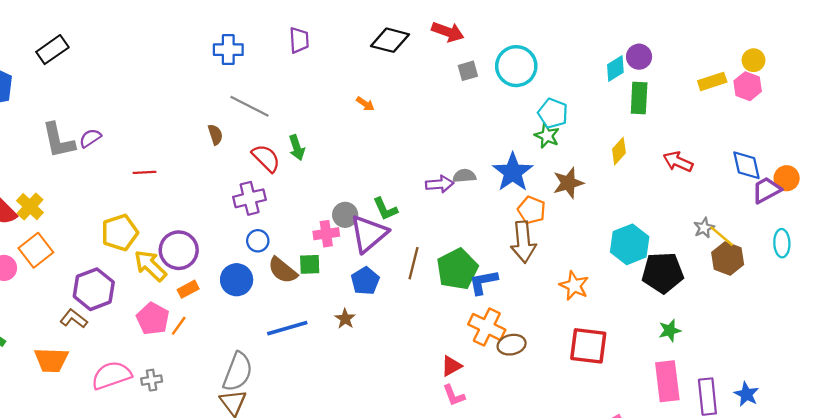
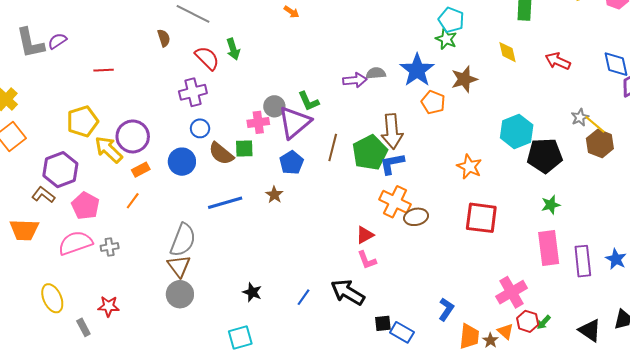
yellow diamond: (619, 151) -> (507, 52), turned -55
brown arrow: (523, 242) -> (392, 131), moved
pink pentagon: (153, 319) -> (85, 206), moved

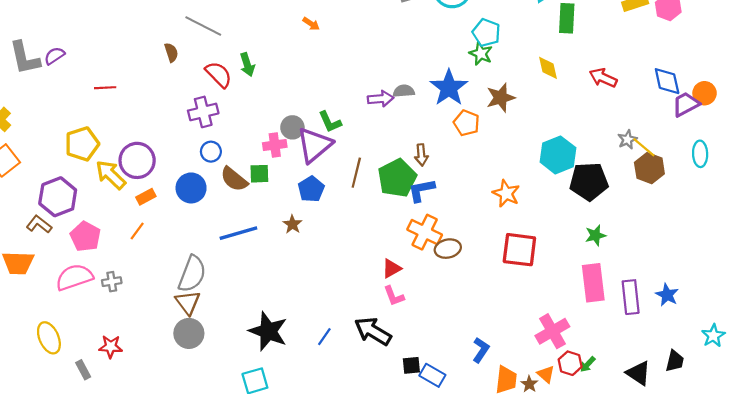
brown arrow: (392, 131) -> (421, 155), size x0.6
black star: (252, 292) -> (268, 331), size x1.8

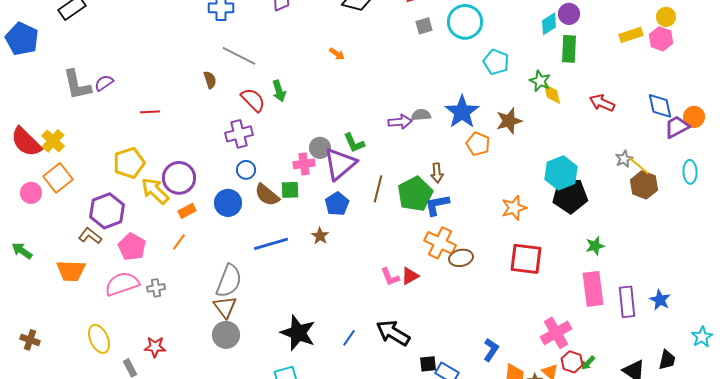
green star: (481, 54) -> (540, 81), moved
black pentagon: (589, 181) -> (570, 196), moved
orange star: (506, 193) -> (514, 208), turned 30
pink L-shape: (394, 296) -> (390, 277), moved

